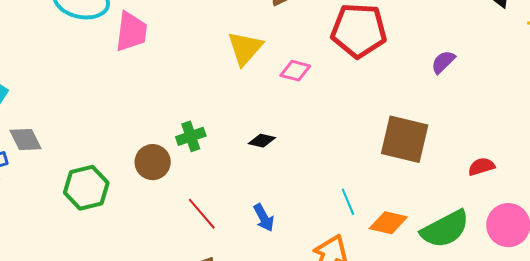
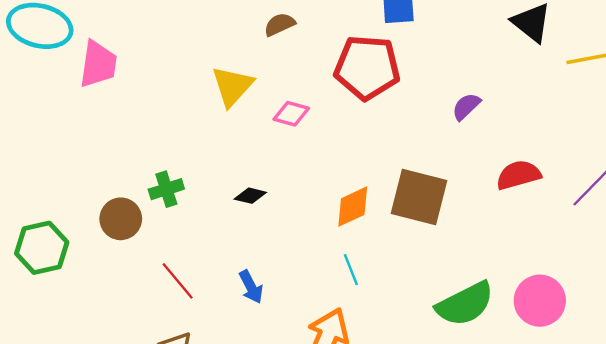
red semicircle: (481, 167) -> (518, 175), moved, size x1.4
orange diamond: (388, 223) -> (353, 207), moved, turned -39

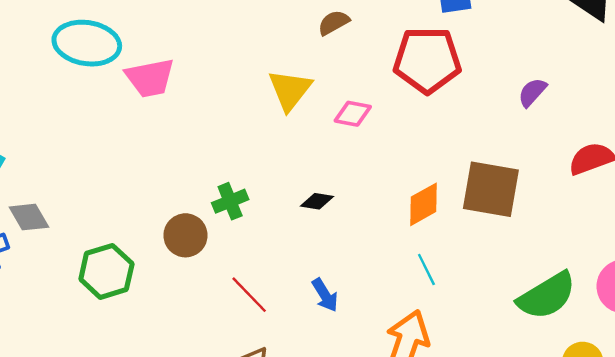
pink trapezoid: (98, 64) -> (150, 78), turned 75

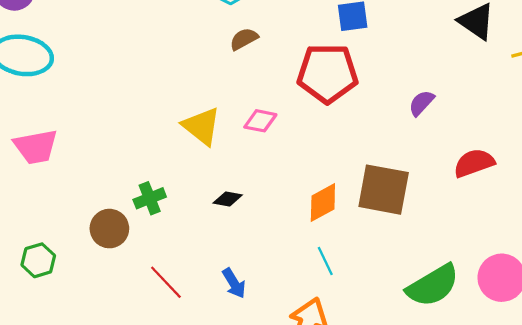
pink trapezoid: (150, 78) -> (36, 147), moved
yellow triangle: (290, 90) -> (202, 126), moved, turned -30
green hexagon: (106, 271) -> (38, 260), size x0.7

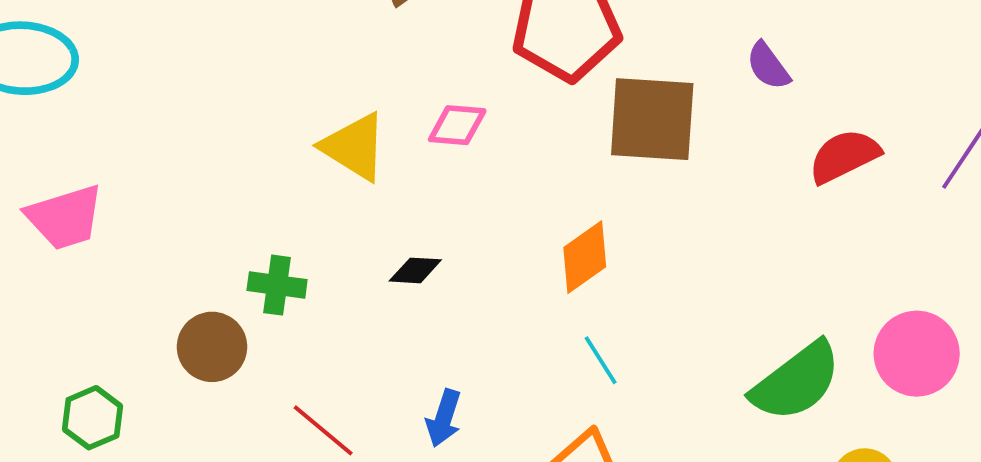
purple semicircle: (421, 103) -> (768, 66), moved, turned -72
brown square: (384, 190) -> (652, 119), moved
green cross: (150, 198) -> (277, 285), turned 36
blue arrow: (234, 283) -> (444, 418), turned 56

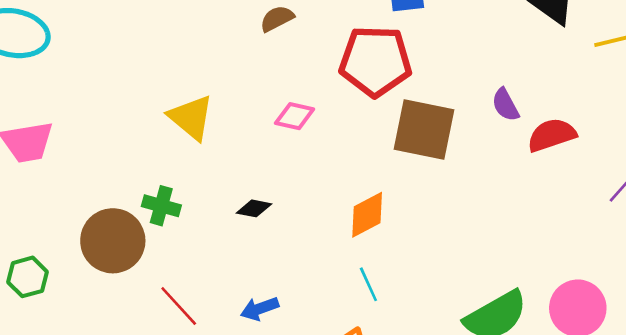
yellow triangle: (354, 147) -> (191, 117), moved
red semicircle: (844, 156) -> (552, 135), moved
brown circle: (212, 347) -> (113, 241), size x1.4
blue arrow: (444, 418) -> (260, 309), turned 45

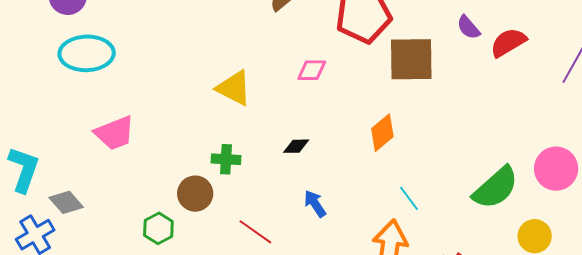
brown circle: (113, 241) -> (195, 194), size x0.7
green hexagon: (27, 277) -> (158, 228), moved
cyan line: (368, 284) -> (409, 198), moved
blue arrow: (260, 309) -> (315, 204), moved, turned 88

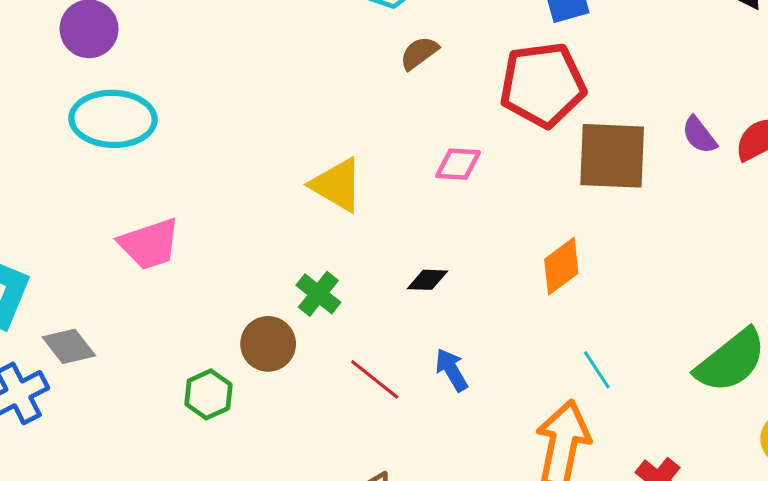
purple semicircle: (468, 27) -> (699, 135), moved
green cross: (226, 159) -> (318, 294), turned 32
red line: (255, 232) -> (375, 379), moved

